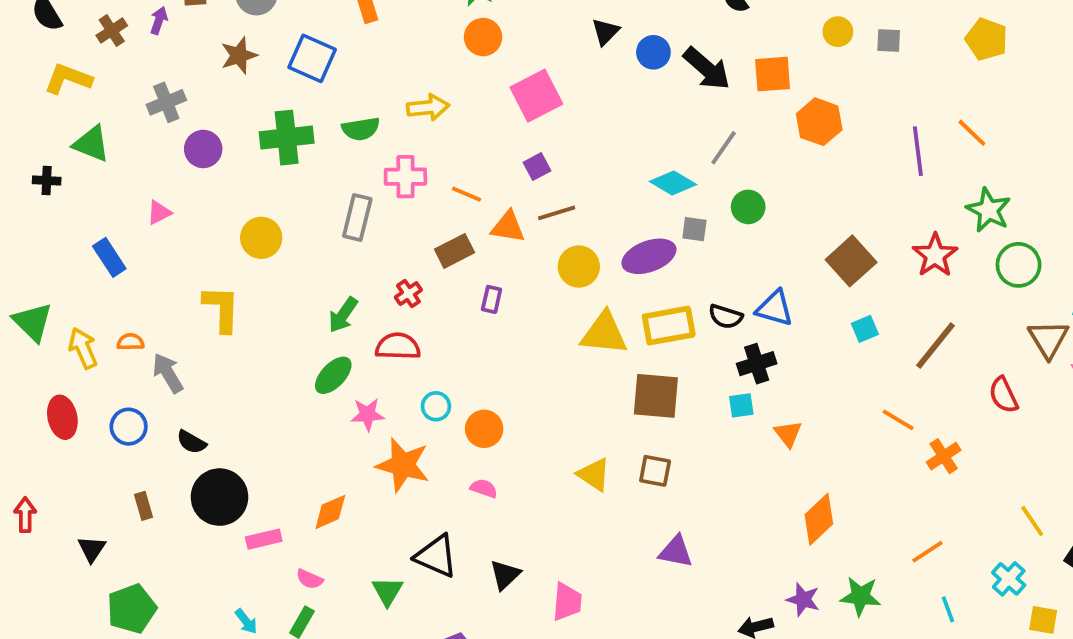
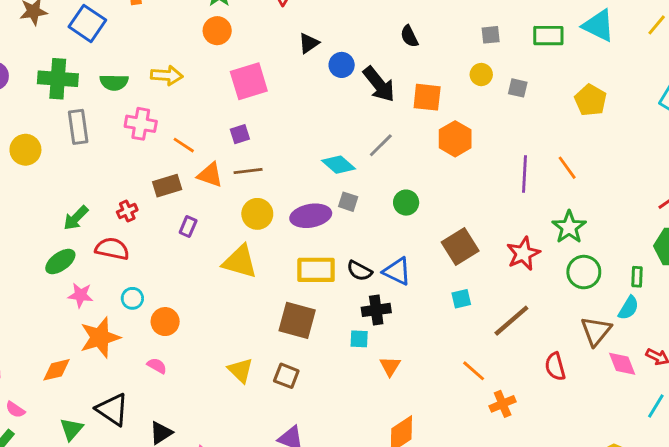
green circle: (748, 207) -> (406, 203), moved
gray rectangle: (357, 218) -> (78, 127), moved, turned -32
yellow triangle: (604, 333) -> (240, 262), moved
orange star: (403, 465) -> (100, 337), turned 30
orange diamond: (330, 512) -> (56, 370), moved

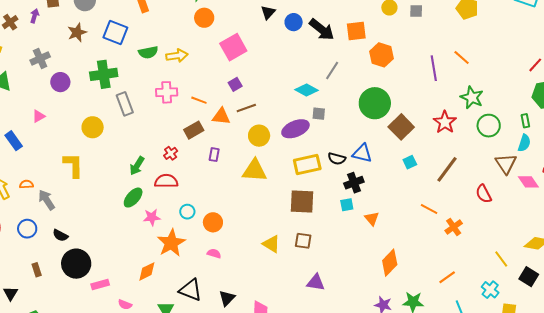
green semicircle: (114, 82) -> (148, 52), moved
green circle: (406, 203) -> (375, 103), moved, size x1.8

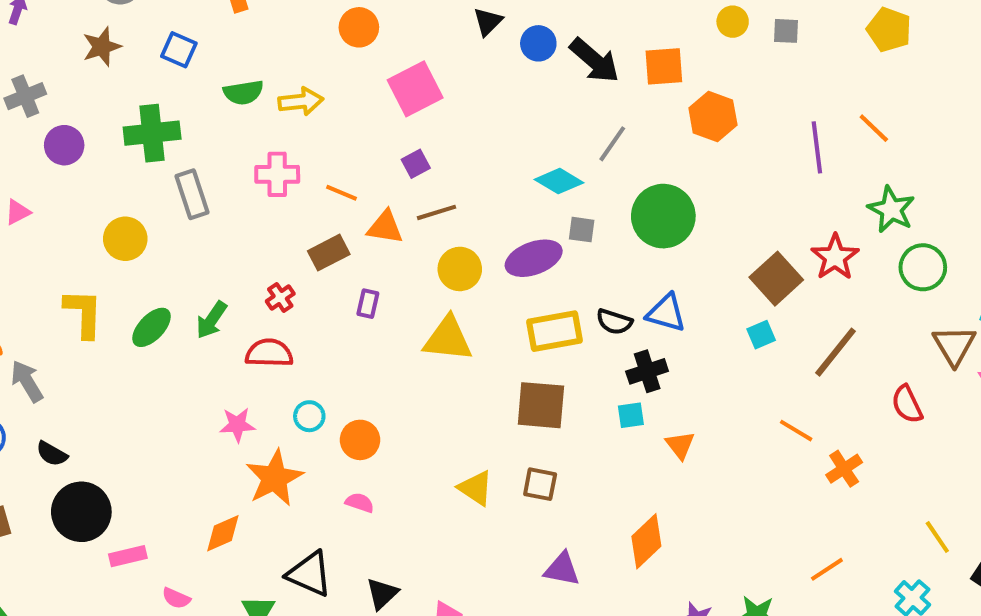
blue square: (115, 32) -> (179, 50), size x0.7
green circle: (375, 103) -> (663, 216), moved
brown square: (401, 127) -> (776, 279), moved
green ellipse: (133, 198) -> (152, 327), moved
orange diamond: (390, 263) -> (646, 541), moved

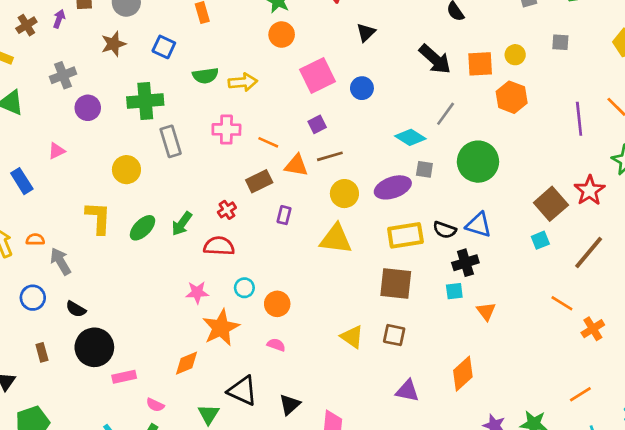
yellow circle: (733, 22) -> (515, 55), moved
blue circle: (538, 43) -> (362, 88), moved

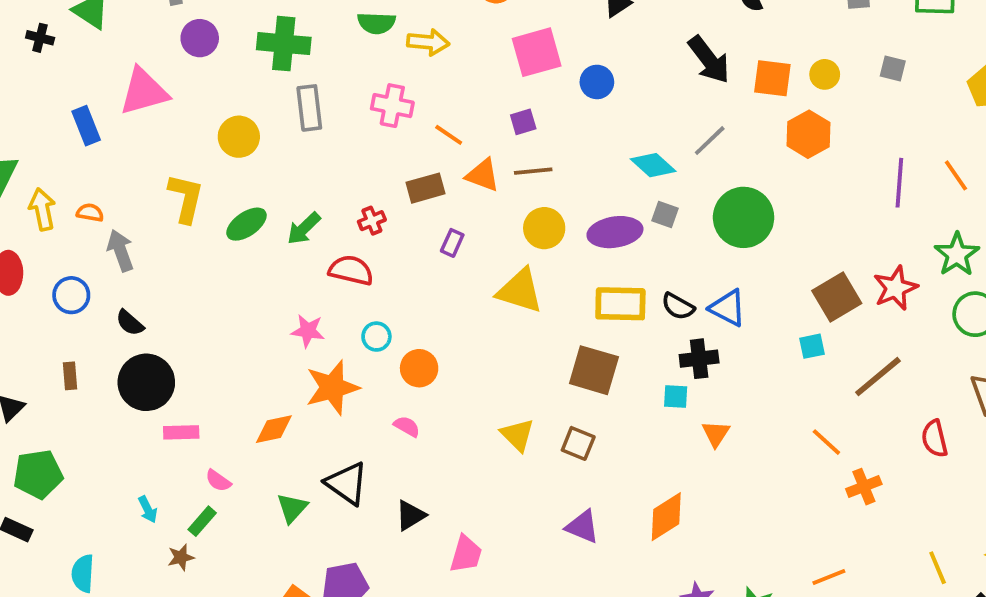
pink triangle: (57, 151) -> (144, 92), size x2.0

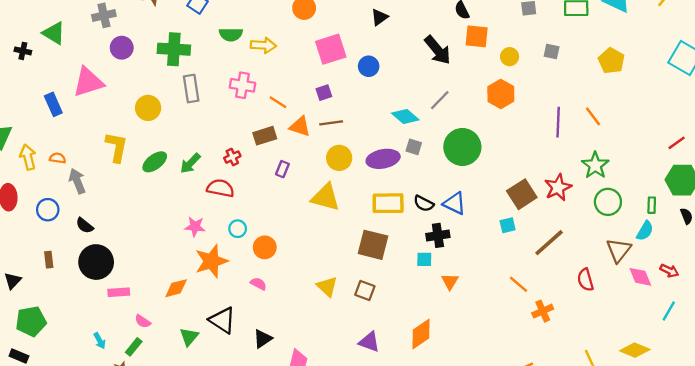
orange square: (772, 78) -> (477, 36), moved

